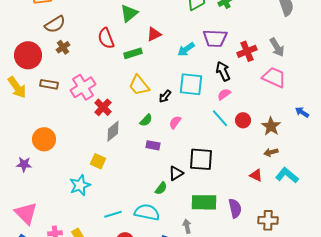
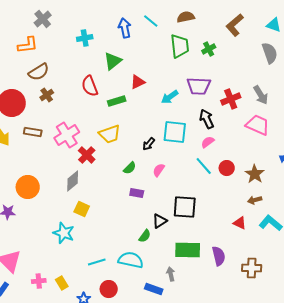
yellow trapezoid: (139, 85) -> (110, 134), moved, turned -70
gray diamond: (113, 131) -> (73, 181), moved
cyan star: (80, 185) -> (64, 233), turned -30

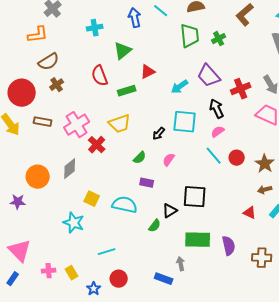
purple trapezoid: (199, 86) -> (209, 76), turned 45
gray diamond: (73, 181) -> (70, 169), moved
cyan semicircle: (131, 260) -> (125, 205), moved

